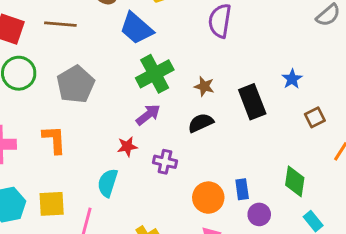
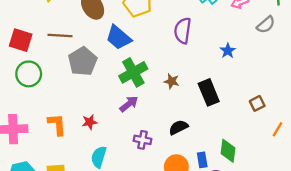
blue star: (292, 79) -> (228, 51), moved
gray pentagon: (76, 84) -> (83, 61), moved
black semicircle: (201, 123) -> (178, 127), moved
red star: (127, 147) -> (90, 122), moved
green diamond: (295, 181) -> (228, 151), moved

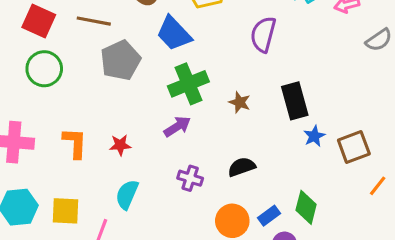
blue star: (228, 51) -> (314, 136), moved
black rectangle: (209, 92) -> (295, 101), moved
brown square: (257, 103) -> (354, 147), size x1.5
blue rectangle: (202, 160) -> (269, 216), turned 56

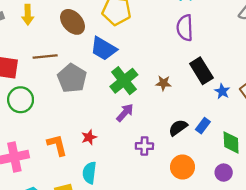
purple semicircle: (263, 34) -> (185, 28), moved
cyan semicircle: (127, 194) -> (89, 173), moved
blue rectangle: (269, 216) -> (203, 126), moved

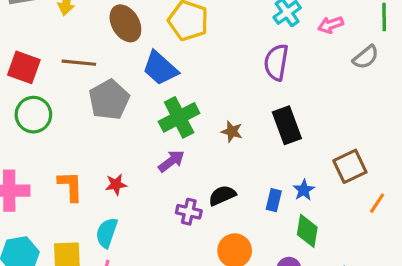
blue star: (222, 91) -> (304, 190), moved
blue rectangle: (203, 126) -> (274, 200), turned -35
black semicircle: (178, 128) -> (222, 195), moved

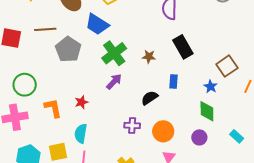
green circle: (33, 115) -> (25, 85), moved
blue star: (304, 190) -> (211, 86), moved
blue rectangle: (274, 200) -> (174, 81), moved
purple cross: (189, 212) -> (132, 125), moved

